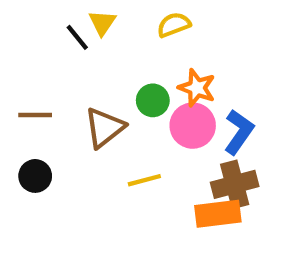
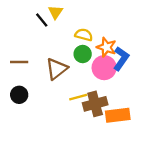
yellow semicircle: (174, 25) -> (84, 35), moved, turned 36
blue L-shape: (239, 132) -> (121, 59), moved
brown cross: (235, 184) -> (95, 104), moved

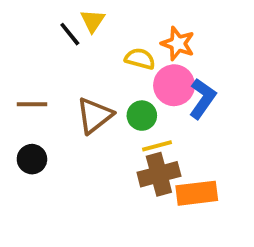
orange star: (106, 47) -> (178, 44), moved
green circle: (83, 54) -> (142, 116), moved
pink circle: (104, 68) -> (174, 85), moved
yellow line: (78, 97) -> (157, 146), moved

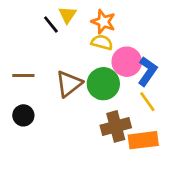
orange star: (178, 44) -> (103, 22), moved
green circle: (142, 116) -> (103, 84), size x1.5
yellow line: (157, 146) -> (147, 102), moved, turned 70

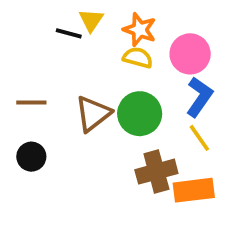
black line: (51, 24) -> (69, 33), turned -36
pink circle: (127, 62) -> (190, 54), moved

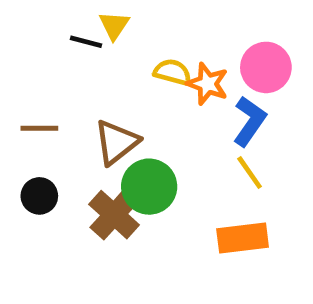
orange star: (140, 30) -> (208, 84), moved
pink circle: (190, 54) -> (266, 67), moved
green circle: (140, 114) -> (149, 187), moved
brown cross: (156, 172) -> (114, 215), moved, turned -33

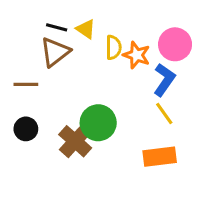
yellow triangle: (114, 25) -> (86, 29), moved, turned -30
yellow semicircle: (172, 72) -> (114, 47), turned 75
brown triangle: (116, 142) -> (55, 52), moved

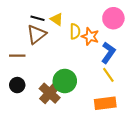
pink circle: (175, 44) -> (113, 18), moved

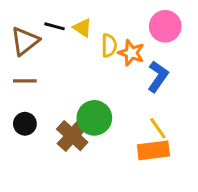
brown triangle: (36, 34) -> (25, 41), moved
yellow line: (108, 75) -> (158, 128), moved

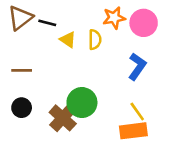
yellow triangle: (83, 28) -> (68, 40), moved
brown triangle: (25, 41) -> (20, 18), moved
orange star: (131, 53) -> (114, 18), moved, turned -30

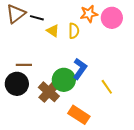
blue L-shape: (137, 67) -> (80, 69), moved
brown line: (22, 70) -> (24, 65), moved
black circle: (22, 108) -> (17, 84), size x1.5
orange rectangle: (133, 131) -> (79, 115), moved, turned 40

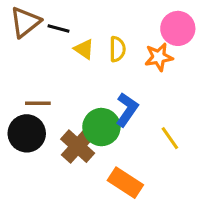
orange star: (89, 14) -> (159, 57), moved

